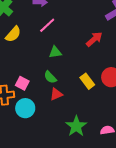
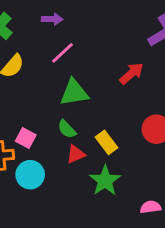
green triangle: (55, 52) -> (74, 92), size x1.5
yellow rectangle: (87, 81) -> (106, 142), moved
green star: (76, 126) -> (105, 181), moved

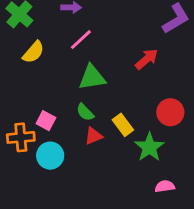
green star: (105, 181) -> (149, 147), moved

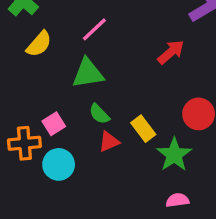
green triangle: (92, 77) -> (88, 73), moved
pink square: (46, 121) -> (54, 124), turned 30
pink semicircle: (165, 186) -> (177, 200), moved

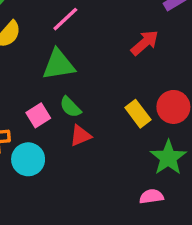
pink square: (54, 124) -> (38, 115), moved
yellow rectangle: (143, 129) -> (138, 114), moved
green star: (174, 155) -> (168, 158), moved

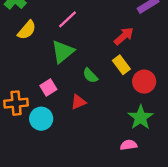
green triangle: (59, 65) -> (63, 52), turned -30
green semicircle: (70, 107) -> (90, 76), moved
yellow rectangle: (138, 114) -> (121, 65), moved

